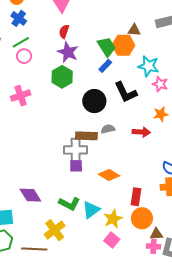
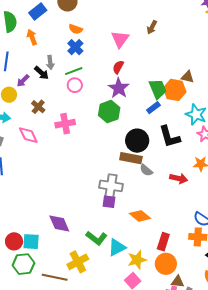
gray semicircle: (108, 129) -> (146, 170), turned -136
brown rectangle: (86, 136) -> (131, 158), moved

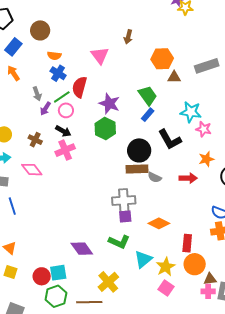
red semicircle: (118, 67) -> (79, 87), moved, size x1.5
black arrow: (42, 73) -> (63, 131), moved
purple arrow: (23, 81) -> (45, 109), moved
orange hexagon: (175, 90) -> (162, 59), moved
green L-shape: (96, 238) -> (119, 242), moved

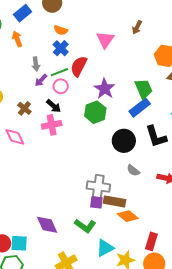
blue rectangle: (148, 115) -> (140, 108), size x1.5
brown rectangle: (137, 169) -> (115, 201), moved

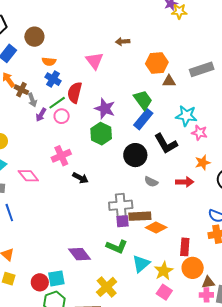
brown arrow: (137, 27) -> (123, 42), turned 72
black arrow: (54, 106) -> (80, 178), moved
brown cross: (24, 108) -> (21, 90), moved

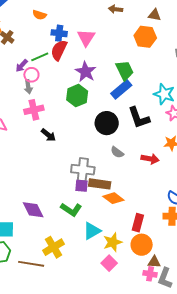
pink triangle: (94, 61) -> (86, 38), moved
blue cross: (53, 79) -> (59, 33), moved, turned -35
brown triangle: (169, 81) -> (155, 15), moved
gray arrow: (32, 100) -> (28, 87), moved
pink circle: (62, 116) -> (31, 75), moved

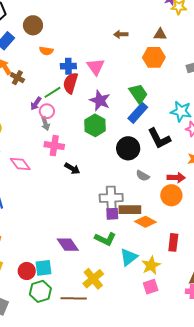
pink cross: (34, 110) -> (54, 146), turned 30
orange circle: (142, 245) -> (171, 195), moved
pink square: (109, 263) -> (151, 287), turned 35

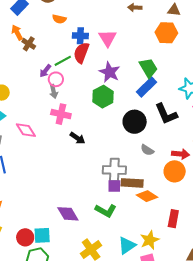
cyan triangle: (129, 257) -> (127, 245), moved

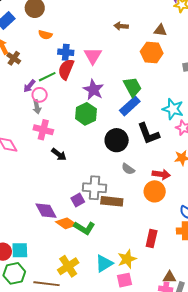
purple square: (114, 186) -> (78, 200), moved, turned -32
orange diamond: (147, 196) -> (66, 223), moved
purple diamond: (68, 214) -> (46, 211), moved

